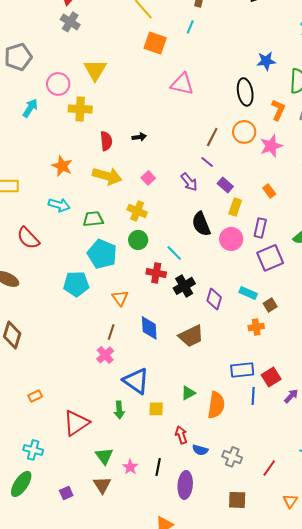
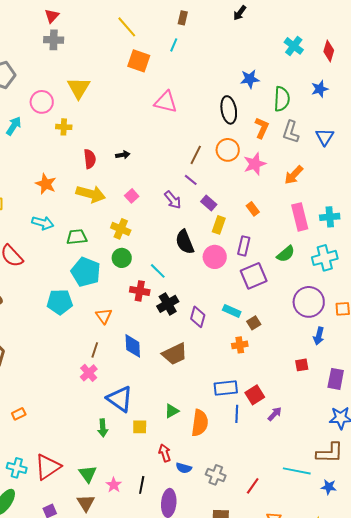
gray cross: (70, 22) -> (54, 40), turned -30
yellow cross: (80, 109) -> (64, 127), size x0.7
red triangle: (76, 423) -> (48, 467), moved

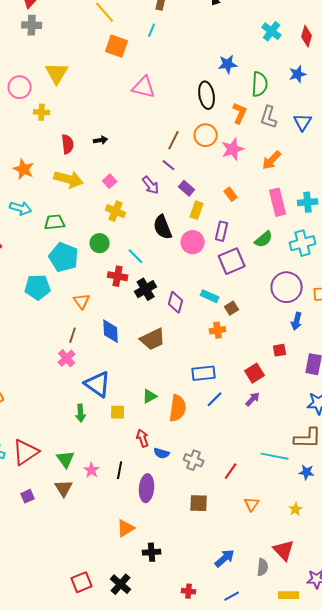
yellow cross: (121, 229) -> (116, 211), moved
red square: (255, 395) -> (255, 373), moved
blue line: (237, 414) -> (215, 399), turned 42

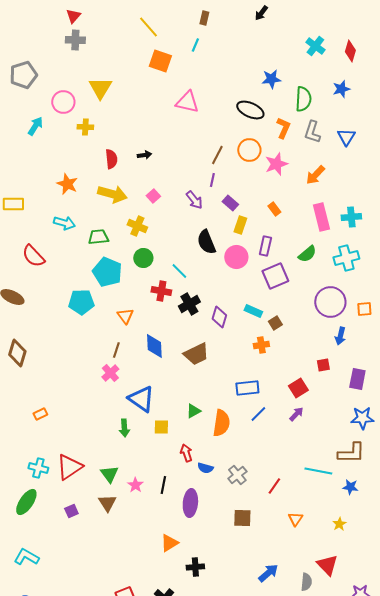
black ellipse: (207, 95) -> (250, 110), turned -56
purple line: (169, 165) -> (212, 180), turned 64
yellow cross: (116, 211) -> (137, 226), moved
gray cross: (194, 460) -> (237, 475), turned 30

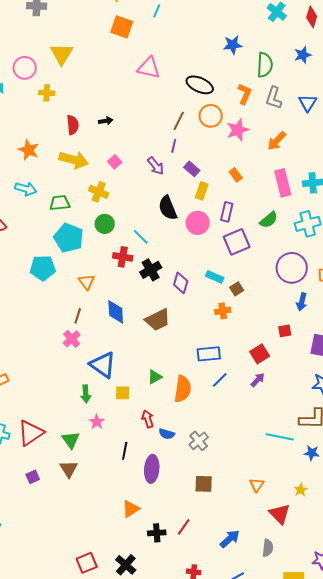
black ellipse: (250, 110) -> (200, 85), moved
pink star: (135, 485) -> (97, 422), moved
red line: (274, 486) -> (184, 527), moved
red triangle: (327, 565) -> (280, 514), moved

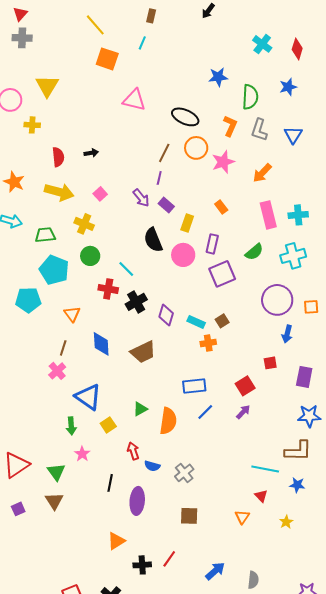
purple rectangle: (192, 169) -> (166, 205), moved
cyan rectangle: (215, 277) -> (196, 322), moved
yellow square: (123, 393) -> (108, 425), turned -35
red triangle: (280, 514) -> (261, 496), moved, size x0.6

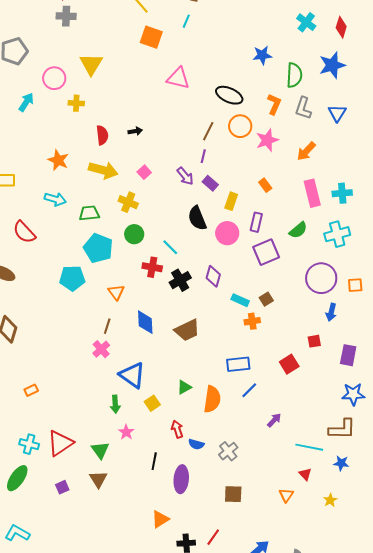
blue star: (288, 87) -> (332, 65), size x1.5
purple diamond: (166, 315) -> (213, 276), moved
purple arrow: (243, 412) -> (274, 420), moved

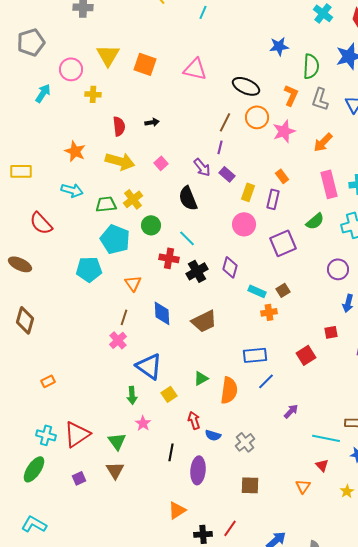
orange square: (151, 37) -> (145, 64), moved
yellow cross: (128, 202) -> (133, 199), moved, turned 30
black semicircle: (197, 218) -> (188, 198), moved
purple rectangle: (256, 222) -> (273, 199), moved
purple circle: (321, 278) -> (338, 269), size x0.7

